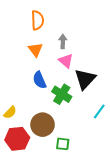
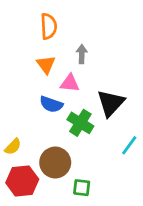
pink triangle: (66, 61) -> (70, 83), moved, turned -35
blue semicircle: (39, 80) -> (51, 104), turned -48

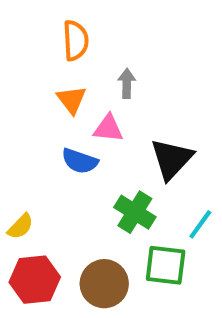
green cross: (80, 123) -> (135, 212), moved
brown circle: (55, 163) -> (104, 284), moved
green square: (82, 188) -> (166, 265), moved, size x1.5

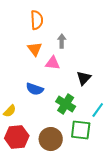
black triangle: (172, 159) -> (84, 78), size x0.7
blue semicircle: (80, 161) -> (35, 89), moved

